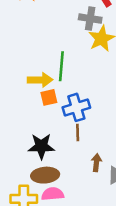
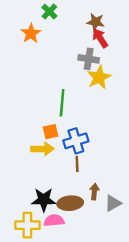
yellow arrow: (40, 80) -> (42, 149), moved
black star: (41, 146) -> (44, 200), moved
brown ellipse: (45, 175) -> (70, 203), moved

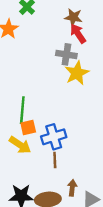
green line: (62, 103) -> (22, 110), moved
yellow arrow: (42, 149) -> (20, 145), turned 35

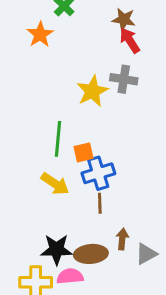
gray cross: (66, 54) -> (124, 79), moved
yellow star: (77, 73) -> (92, 91), moved
orange square: (28, 128) -> (83, 152), moved

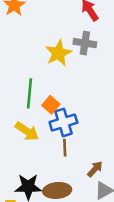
orange square: (83, 152) -> (51, 105), turned -36
brown arrow: (122, 239) -> (95, 169), moved, turned 36

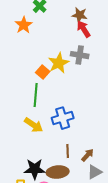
orange square: (51, 105) -> (43, 72), moved
brown line: (65, 148) -> (68, 151), moved

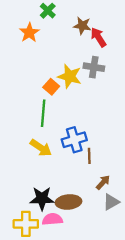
brown star: (80, 15) -> (82, 26), moved
yellow star: (59, 63) -> (70, 76), turned -30
brown line: (68, 151) -> (89, 156), moved

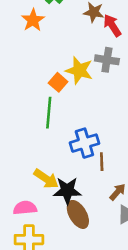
yellow arrow: (41, 148) -> (46, 179), moved
black star: (42, 199) -> (67, 191), moved
brown ellipse: (68, 202) -> (78, 214), turned 65
pink semicircle: (52, 219) -> (25, 208), moved

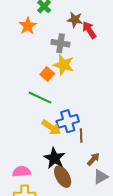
gray cross: (107, 60) -> (61, 43), moved
green line: (49, 113) -> (40, 98), turned -70
yellow arrow: (46, 179) -> (51, 127), moved
black star: (67, 191) -> (54, 158), turned 30

